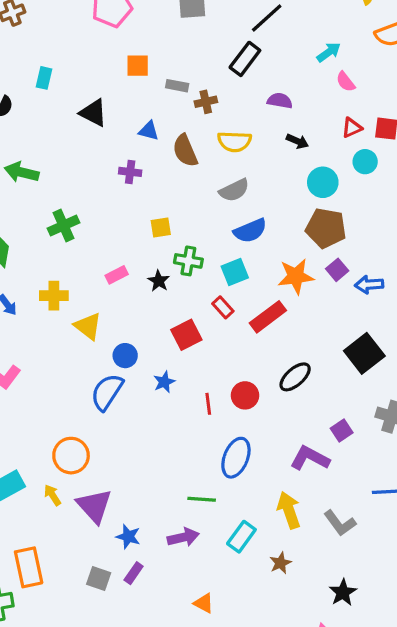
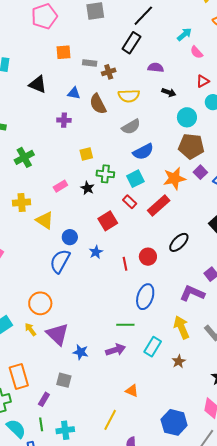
purple rectangle: (134, 573) -> (44, 399), moved

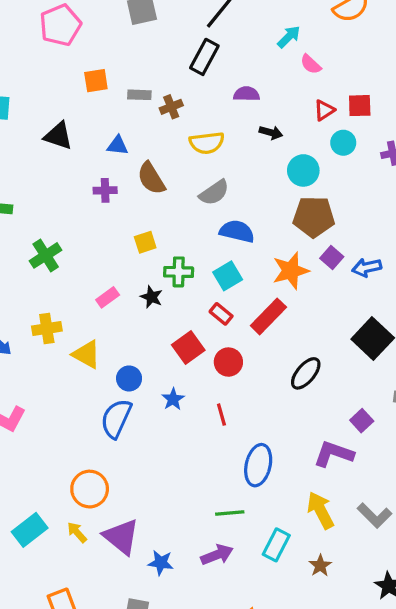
brown semicircle: (98, 104) -> (151, 178), moved
blue semicircle: (143, 152) -> (237, 231), turned -135
red circle: (148, 257) -> (228, 362), moved

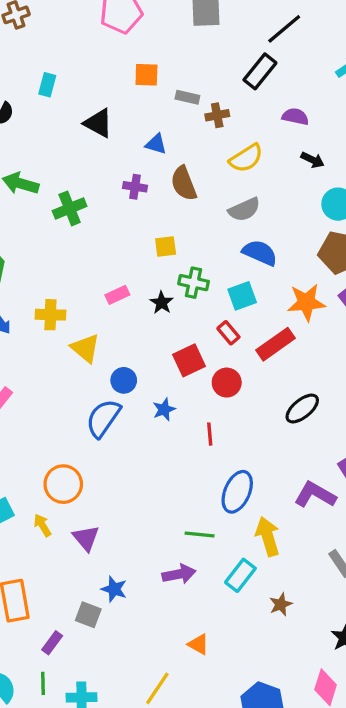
yellow semicircle: (207, 143) -> (246, 158), turned -36
green cross: (46, 255) -> (70, 208), moved
yellow arrow: (320, 510) -> (268, 536), moved
purple triangle: (121, 537) -> (86, 538), size x0.7
blue star: (161, 563) -> (114, 589), moved

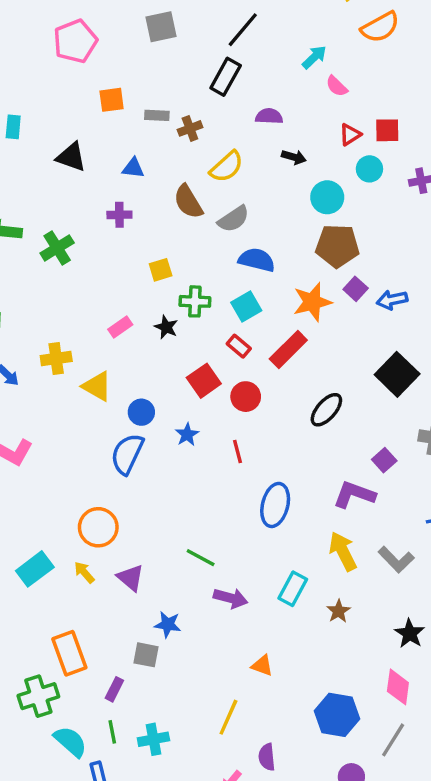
brown semicircle: (184, 183) -> (188, 202), moved
green line: (200, 535) -> (201, 558), moved, turned 32
yellow arrow: (268, 536) -> (343, 551), moved
purple arrow: (179, 574) -> (231, 598), turned 36

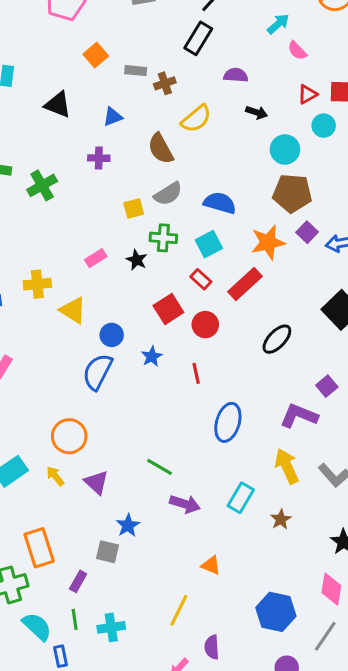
orange square: (112, 100) -> (96, 55), turned -35
blue triangle: (133, 168) -> (113, 117), turned -30
gray semicircle: (234, 219) -> (168, 194), moved
blue star: (168, 624) -> (128, 525), turned 30

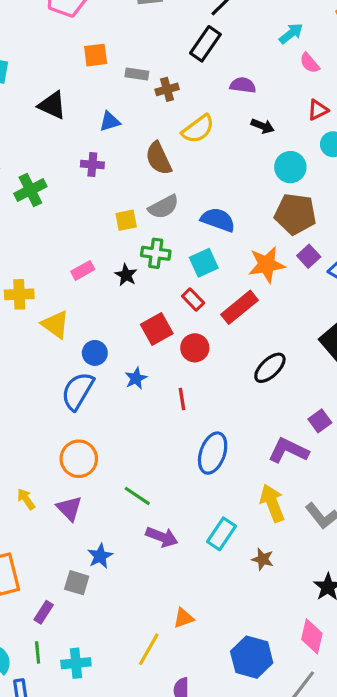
orange square: (96, 55) -> (96, 55), turned 30
orange circle: (69, 436) -> (79, 459), moved
brown star: (281, 519) -> (263, 559), turned -30
orange triangle: (211, 565) -> (184, 618), moved, turned -45

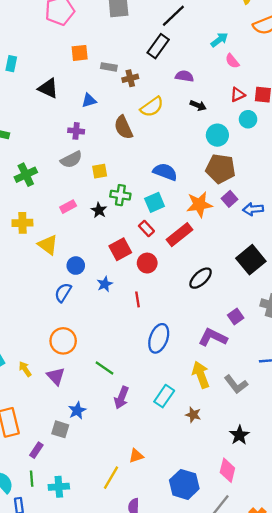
green cross: (30, 190) -> (26, 175), moved
gray semicircle: (164, 207) -> (71, 160), moved
blue semicircle: (78, 391) -> (63, 293), size x0.7
purple arrow: (162, 537) -> (122, 398), turned 90

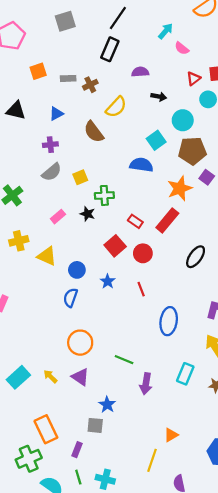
cyan square: (155, 202) -> (156, 140), moved
cyan cross: (59, 487) -> (105, 479), turned 30

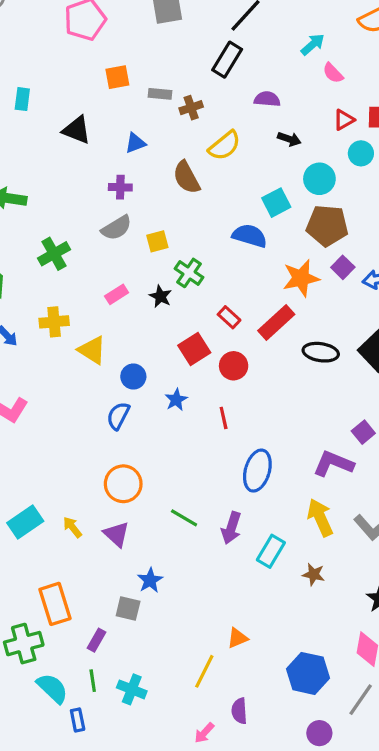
green cross: (104, 195) -> (189, 273), turned 30
black ellipse: (196, 257) -> (321, 352), moved, turned 55
purple arrow: (146, 384) -> (231, 528), moved

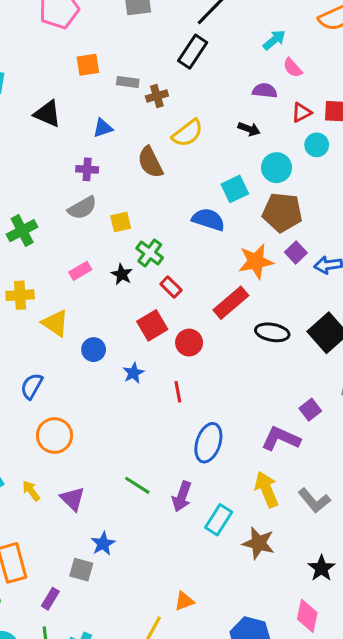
purple semicircle: (267, 99) -> (265, 91), moved
red rectangle: (229, 317) -> (171, 287), moved
blue semicircle: (118, 416) -> (32, 386), moved
orange circle: (123, 484) -> (54, 436), moved
brown star: (314, 574) -> (258, 543), size x1.5

